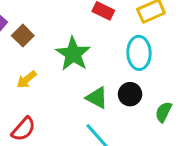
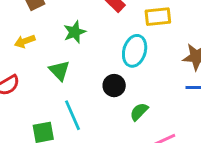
green star: (73, 54) -> (75, 32), size x0.7
green triangle: (97, 98) -> (59, 71), moved

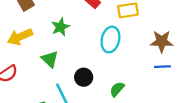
yellow arrow: (25, 41) -> (20, 37), size x1.5
black circle: (114, 86) -> (84, 77), moved

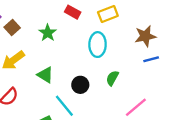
green star: (60, 27) -> (48, 33), moved
green semicircle: (117, 89) -> (112, 78), moved

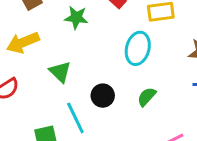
green star: (48, 33) -> (76, 18), turned 30

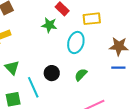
green star: (76, 18) -> (49, 25), moved
green triangle: (60, 72) -> (12, 68), moved

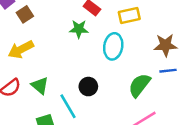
green semicircle: (81, 75) -> (139, 85), moved, size x1.5

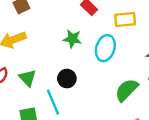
green star: (79, 29) -> (72, 39), moved
black circle: (88, 87) -> (67, 79), moved

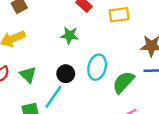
cyan ellipse: (105, 48) -> (97, 67), moved
cyan line: (53, 102) -> (53, 97), turned 60

